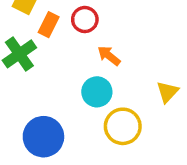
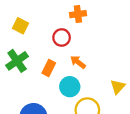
orange rectangle: (49, 25) -> (49, 68), moved

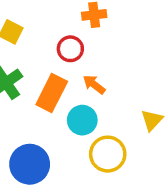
orange rectangle: (49, 68) -> (52, 93), size x1.5

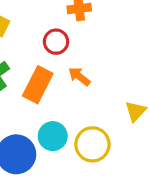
cyan circle: (82, 120) -> (53, 136), moved

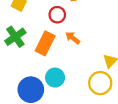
yellow circle: (92, 144) -> (100, 83), moved

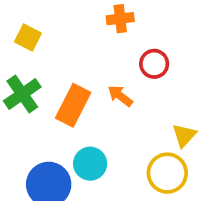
red circle: (57, 15) -> (154, 64), moved

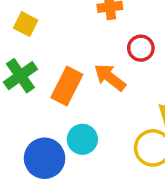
orange arrow: (120, 96) -> (110, 77), size x1.4

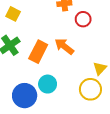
red circle: (141, 48) -> (83, 19), moved

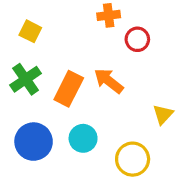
yellow circle: (90, 89) -> (133, 159), moved
blue circle: (25, 96) -> (34, 142), moved

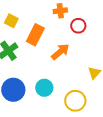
orange arrow: (109, 81) -> (60, 52), turned 102
orange rectangle: (69, 89) -> (35, 35), moved

